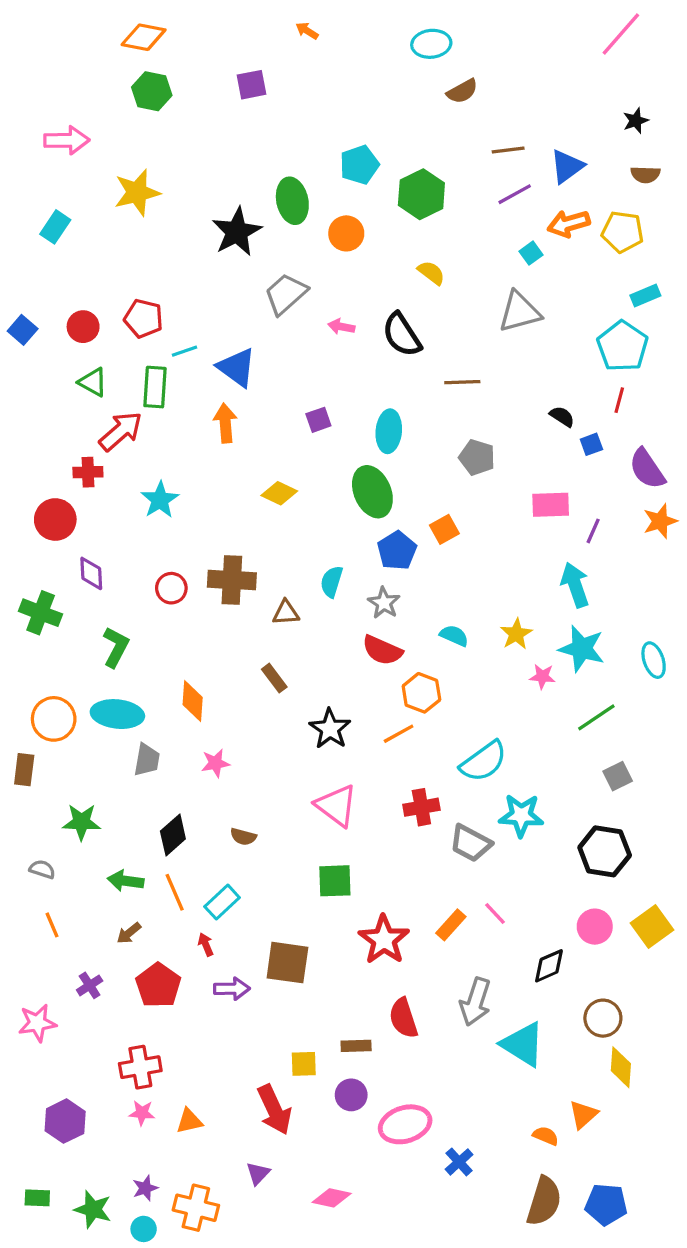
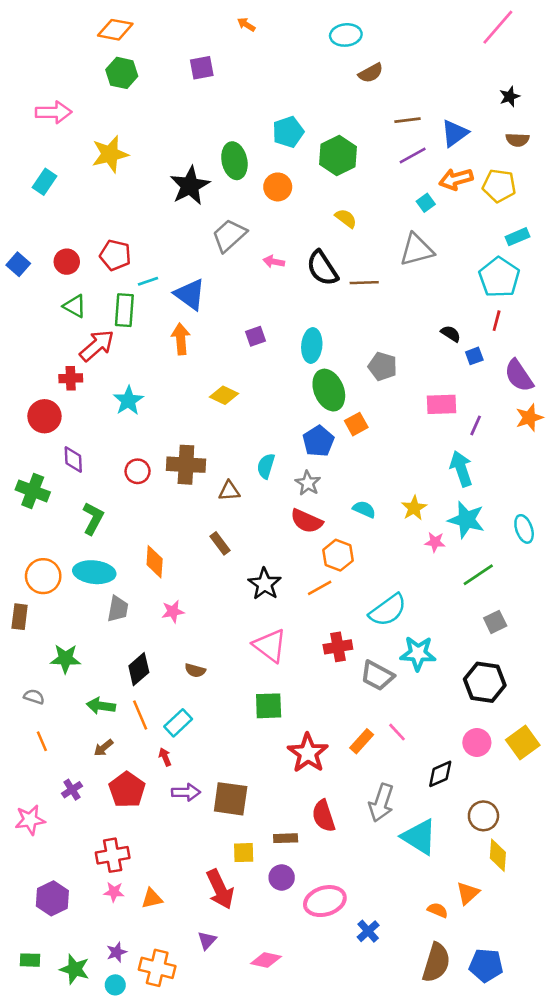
brown line: (462, 382) -> (364, 283), moved
green ellipse: (372, 492) -> (329, 390), moved
brown square: (287, 963) -> (231, 799), moved

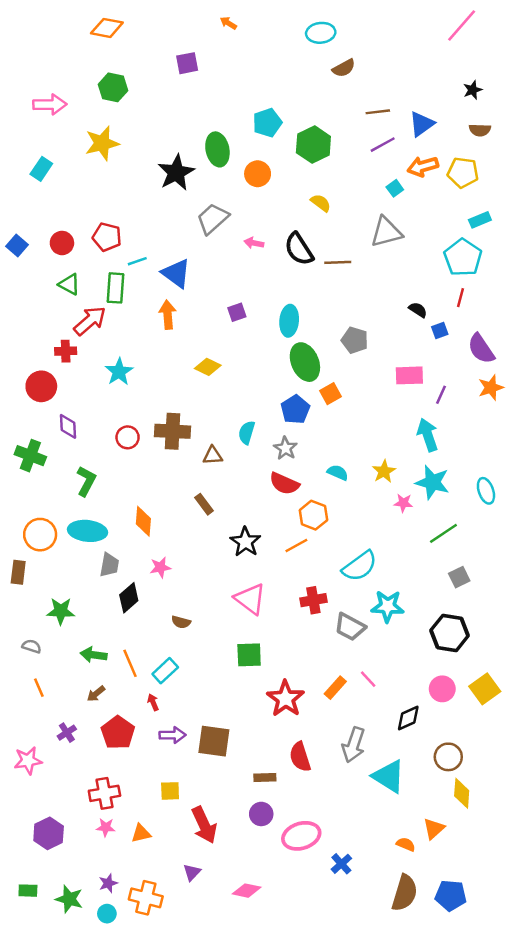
green hexagon: (122, 73) -> (113, 87), moved
black diamond: (139, 669) -> (129, 598), moved
yellow square: (244, 853) -> (170, 791), moved

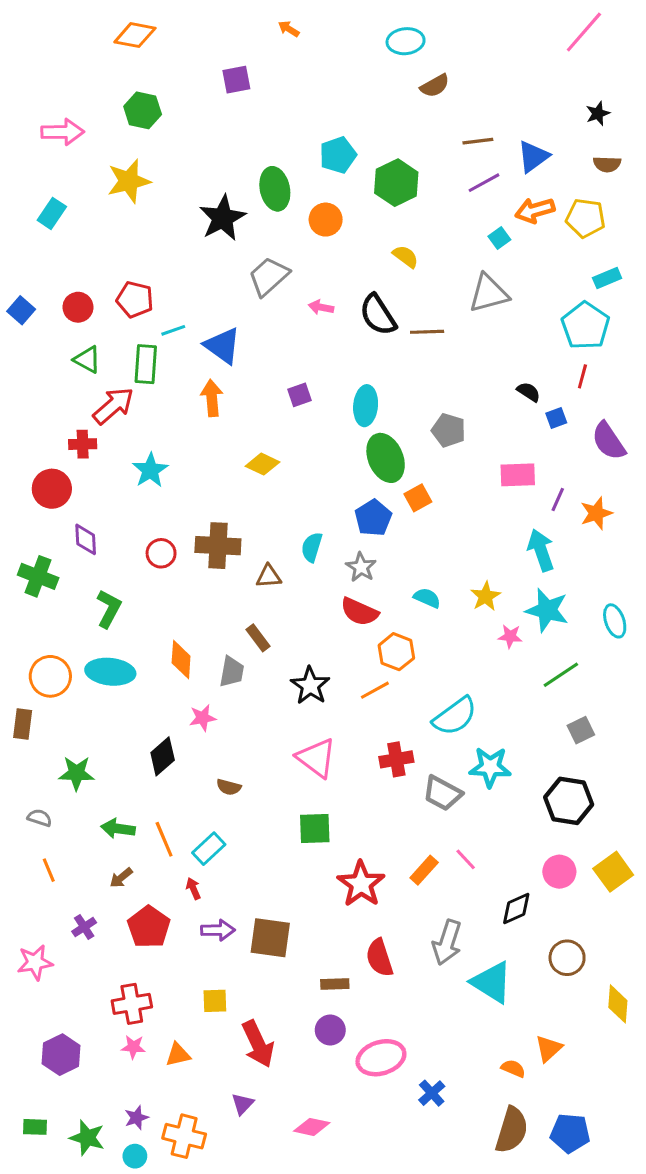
orange star: (491, 388) -> (596, 513), moved
gray trapezoid: (109, 565) -> (232, 672), moved
yellow diamond: (462, 793) -> (618, 1004), moved

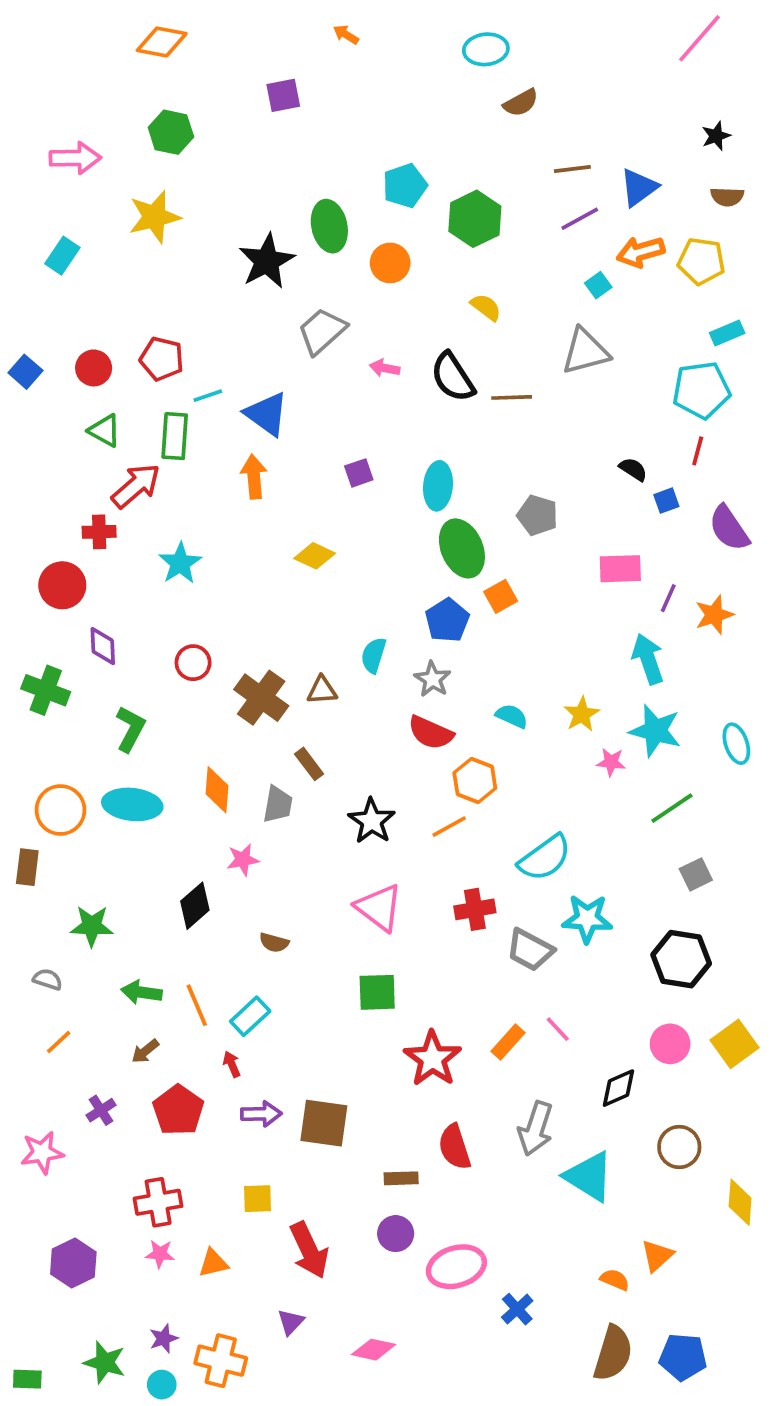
cyan pentagon: (586, 326) -> (701, 390), turned 30
brown cross: (218, 546) -> (261, 698), moved, turned 33
orange line: (49, 870) -> (59, 1042), turned 70
green rectangle: (35, 1127) -> (27, 1379), moved

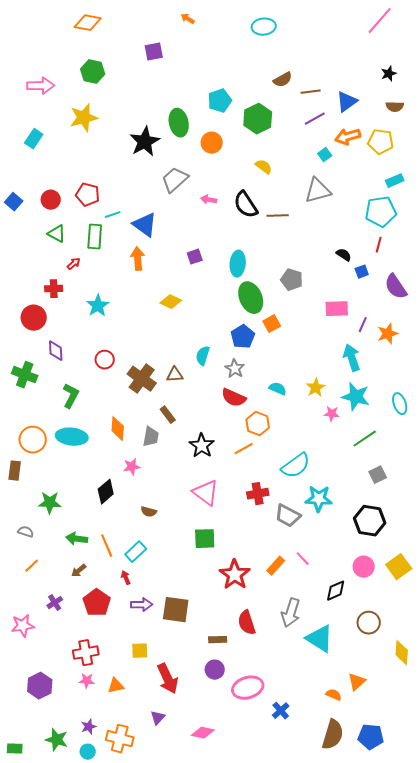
brown semicircle: (521, 103) -> (283, 80), moved
red arrow: (136, 486) -> (74, 264), size x0.5

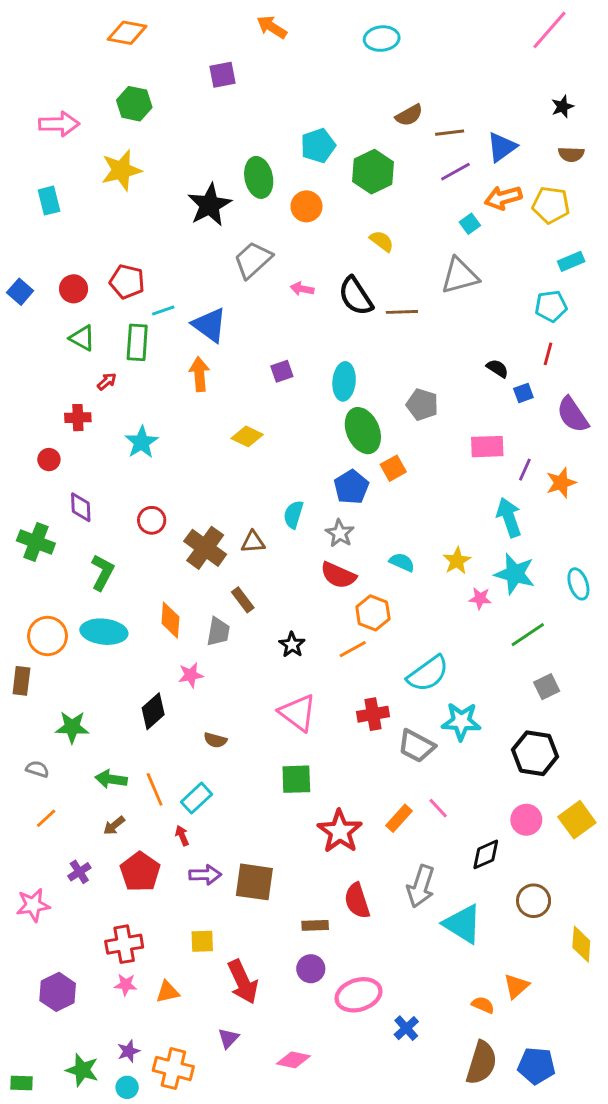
orange arrow: (188, 19) -> (272, 27), size x1.5
cyan rectangle: (34, 139) -> (49, 201), turned -48
cyan pentagon: (381, 212) -> (551, 306), size x0.7
red circle: (34, 318) -> (49, 460), size x0.6
black star: (202, 446) -> (292, 645), size x0.7

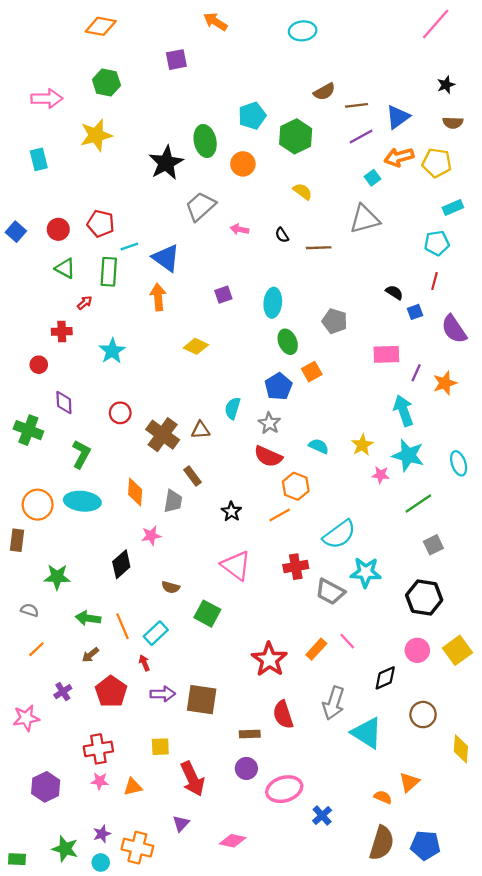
black semicircle: (356, 296) -> (282, 235), size x0.5
green ellipse: (363, 431) -> (288, 342), size x0.7
green square: (296, 779) -> (207, 614), moved, turned 30

